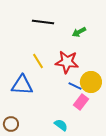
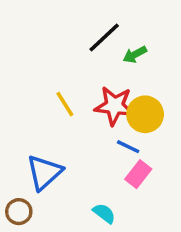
black line: (43, 22) -> (104, 37), moved, turned -50
yellow circle: (91, 82) -> (145, 114), moved
blue triangle: (22, 85) -> (44, 172), moved, turned -45

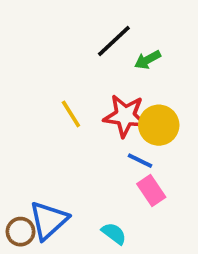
blue triangle: (44, 172) -> (49, 220), moved
pink rectangle: (138, 174) -> (151, 191), turned -72

